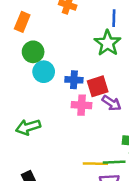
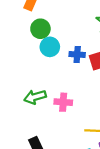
pink cross: (82, 105) -> (63, 102), moved

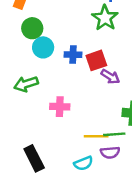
green arrow: (35, 97) -> (26, 84), moved

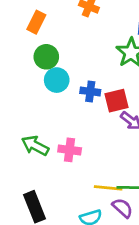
green arrow: (26, 84) -> (35, 146), moved, turned 40
purple semicircle: (110, 152) -> (123, 208), turned -138

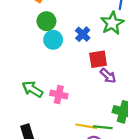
blue cross: (90, 91) -> (83, 34), moved, turned 32

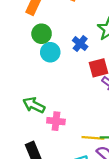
pink cross: (59, 95) -> (56, 121), moved

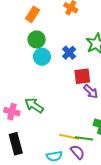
green arrow: (34, 105) -> (34, 105), moved
pink cross: (56, 121) -> (12, 112), moved

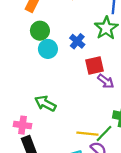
pink cross: (12, 112) -> (22, 125), moved
green line: (84, 138) -> (104, 133), turned -48

